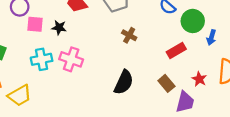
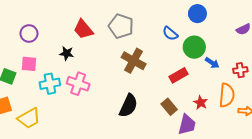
pink square: (35, 24) -> (29, 64), moved
brown cross: (129, 35) -> (134, 61), size x1.6
blue arrow: (211, 37) -> (212, 63), turned -72

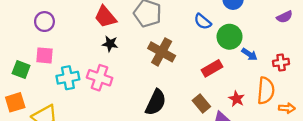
black star: (67, 53) -> (110, 44), moved

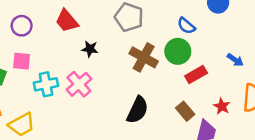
red trapezoid: (105, 17) -> (67, 21), moved
green circle: (230, 37) -> (178, 51), moved
pink cross: (100, 78) -> (79, 84), turned 30

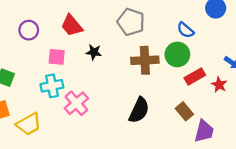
brown cross: (144, 57) -> (145, 60), turned -32
pink square: (22, 61) -> (57, 57), moved
pink cross: (79, 84) -> (76, 103), moved
red star: (222, 106) -> (219, 85), moved

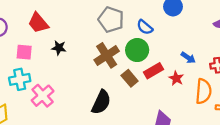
gray pentagon: (131, 22) -> (111, 20), moved
brown cross: (145, 60) -> (107, 55), turned -30
brown rectangle: (184, 111) -> (130, 78), moved

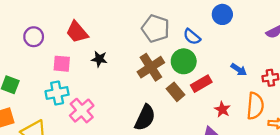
red star: (176, 78) -> (222, 109), moved

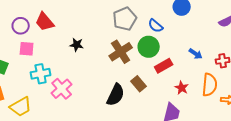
gray pentagon: (156, 29) -> (125, 19), turned 30
red trapezoid: (77, 32) -> (45, 22), moved
pink square: (62, 64) -> (27, 49), moved
brown rectangle: (175, 92) -> (139, 84), moved

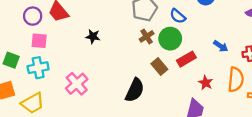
brown cross: (121, 52) -> (147, 36), moved, size x0.6
cyan cross: (41, 74) -> (38, 68), moved
brown rectangle: (139, 84) -> (159, 67), moved

